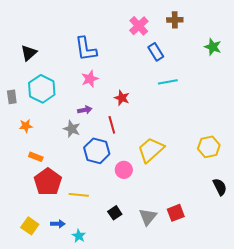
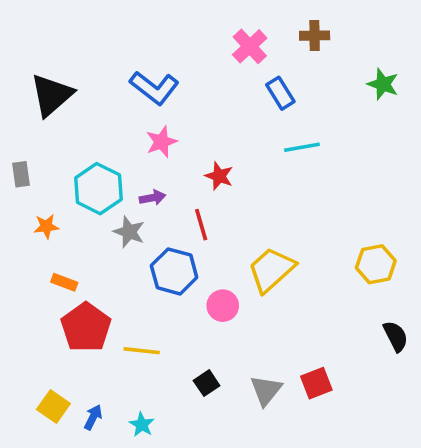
blue L-shape: (86, 49) -> (154, 88), turned -44
black triangle: (29, 53) -> (52, 95), size x1.5
cyan hexagon: (42, 89) -> (98, 189), moved
blue arrow: (58, 224) -> (93, 417), moved, turned -64

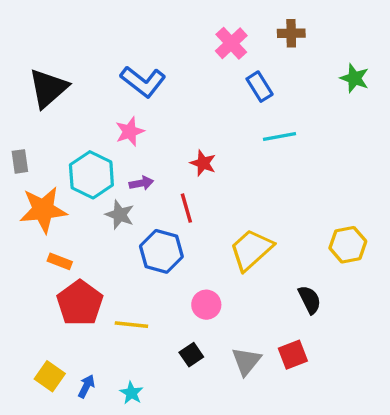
pink star: (162, 142) -> (130, 132), moved
orange star: (46, 226) -> (43, 210), size x2.0
pink circle: (223, 306) -> (206, 305), moved
black semicircle: (396, 336) -> (310, 300), moved

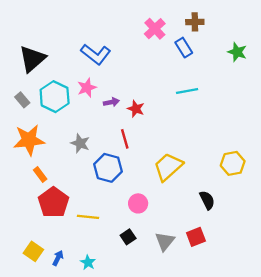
blue rectangle: (260, 87) -> (184, 48), moved
gray rectangle: (20, 161) -> (22, 100), moved, turned -32
cyan hexagon: (91, 175) -> (55, 97), moved
purple arrow: (141, 183) -> (111, 102), moved
orange rectangle: (60, 261) -> (40, 175), turned 32

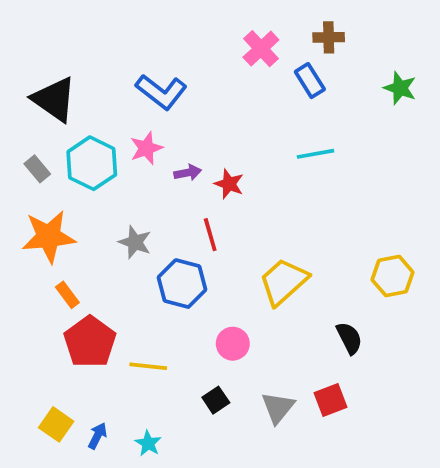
black triangle: (32, 59) -> (54, 99), turned -44

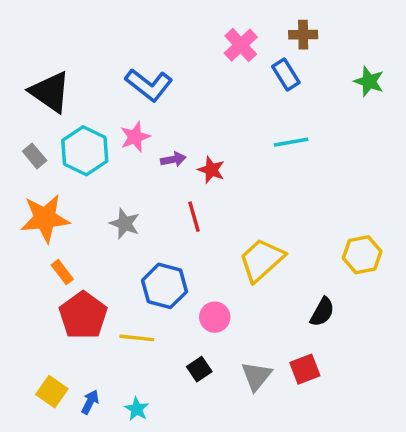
blue hexagon: (182, 284) -> (165, 286), moved
black semicircle: (349, 338) -> (322, 312), turned 56

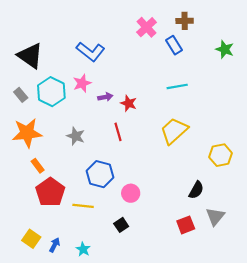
yellow trapezoid: (262, 260) -> (174, 131), moved
gray triangle: (256, 376) -> (215, 216), moved

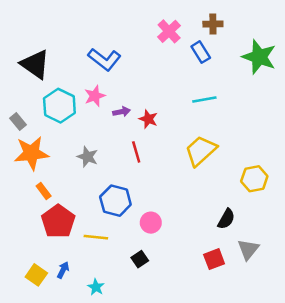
green star: (225, 49) -> (259, 57), size x1.6
gray rectangle: (21, 95) -> (18, 121), moved
blue arrow: (55, 245) -> (63, 270), moved

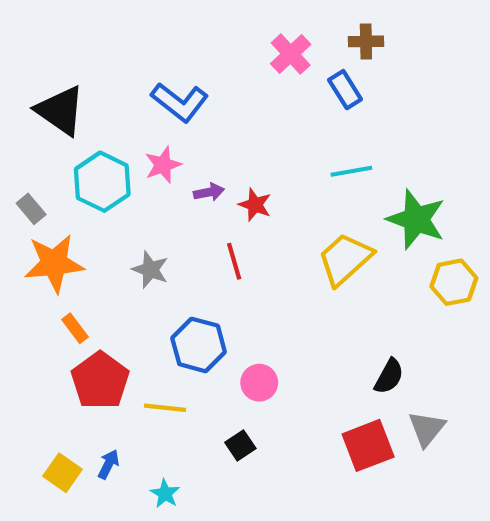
green star: (259, 57) -> (416, 219), moved
yellow hexagon: (254, 179) -> (454, 282), moved
red square: (214, 259) -> (368, 445), size x1.4

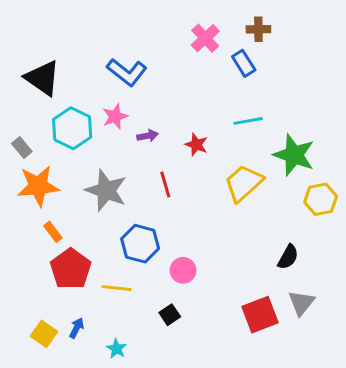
red star: (255, 205) -> (196, 145), moved
gray star: (150, 270) -> (106, 190), size x1.6
black semicircle: (389, 376) -> (288, 257), moved

